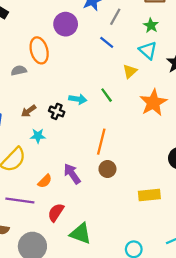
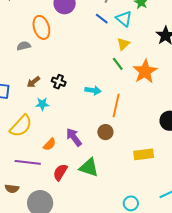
cyan triangle: (148, 50) -> (124, 19), moved
green line: (107, 95) -> (118, 64), moved
cyan arrow: (78, 99) -> (93, 90), moved
orange line: (101, 142) -> (116, 105), moved
green triangle: (80, 233) -> (89, 167), moved

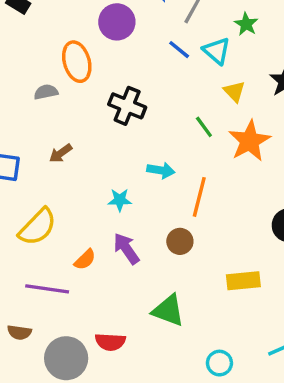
yellow triangle: (123, 44) -> (234, 92), moved, turned -32
black cross: (59, 82) -> (127, 106), moved, size x1.5
cyan star: (42, 104) -> (120, 200), moved
green triangle: (89, 167) -> (168, 310), moved
red semicircle: (60, 172) -> (110, 342), moved, turned -120

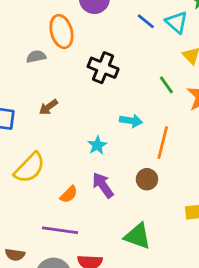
cyan star: (120, 200) -> (97, 145), turned -30
purple line: (47, 289) -> (60, 230), moved

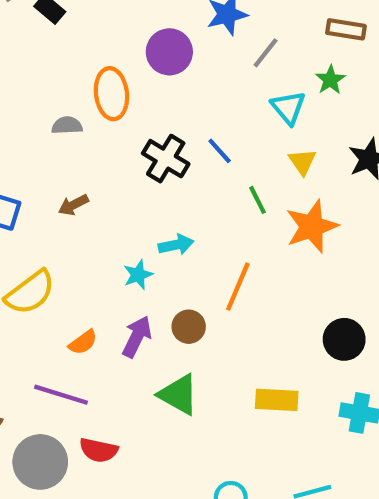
blue line: (146, 21) -> (220, 151), moved
cyan arrow: (131, 121) -> (176, 245), moved, turned -30
brown circle: (147, 179) -> (189, 327), moved
purple arrow: (103, 185) -> (137, 337), turned 52
green triangle: (138, 236) -> (179, 395), moved

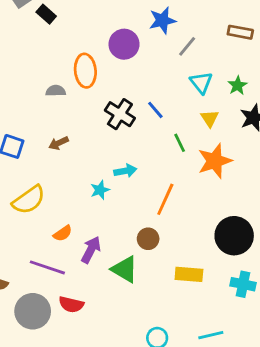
green star: (330, 80) -> (238, 85), moved
brown circle: (189, 327) -> (148, 239), moved
purple arrow: (137, 337) -> (91, 250), moved
black circle: (344, 339) -> (234, 236), size x1.4

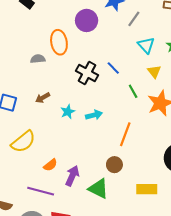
cyan star: (100, 190) -> (68, 112), moved

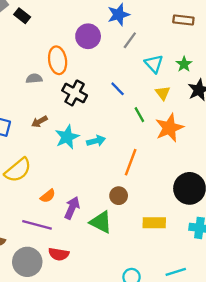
gray line: (134, 19) -> (130, 40), moved
black cross: (87, 73) -> (75, 93), moved
cyan star: (68, 112) -> (67, 137), size x1.5

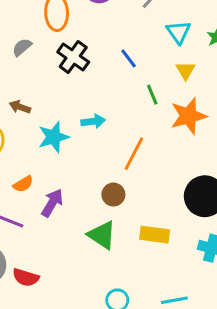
gray semicircle: (34, 79) -> (22, 47), moved, turned -42
brown arrow: (39, 122) -> (20, 107), moved, turned 42
cyan star: (67, 137) -> (54, 137), moved
green triangle: (101, 222) -> (102, 235), moved
red semicircle: (59, 254) -> (26, 277), moved

